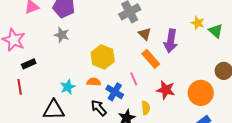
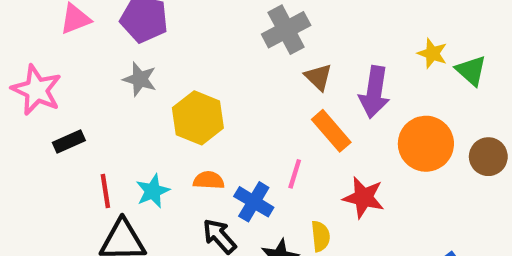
yellow hexagon: (103, 57) -> (198, 118), moved
pink line: (134, 79) -> (295, 174), turned 40
red line: (20, 87) -> (105, 191), moved
orange circle: (201, 93) -> (426, 144), moved

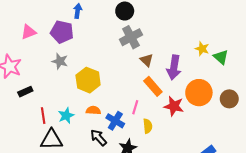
red star: (364, 198) -> (174, 106), moved
yellow semicircle: (321, 236) -> (148, 126), moved

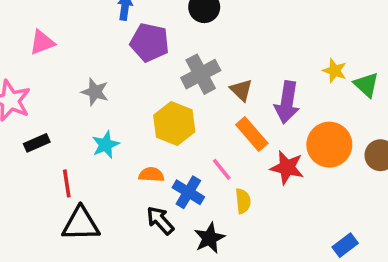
purple pentagon: (62, 32) -> (150, 42), moved
gray cross: (131, 37) -> (201, 74), moved
yellow hexagon: (88, 80) -> (174, 123), moved
pink line: (135, 107) -> (222, 169), turned -56
cyan star: (66, 116) -> (106, 145), moved

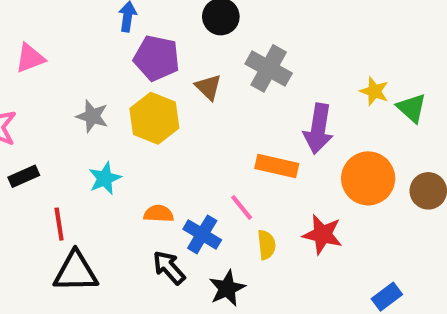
gray cross: (201, 74) -> (269, 68), moved, turned -33
brown triangle: (241, 90) -> (208, 87), moved
yellow hexagon: (174, 123) -> (154, 118), moved
orange rectangle: (252, 134) -> (277, 166), turned -36
red star: (287, 168) -> (322, 234), moved

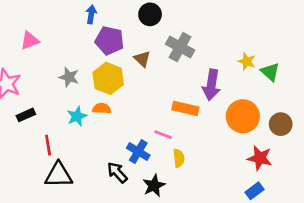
pink line: (242, 207) -> (163, 135), turned -30
orange semicircle: (159, 214) -> (102, 108), moved
red star: (322, 234) -> (260, 158), moved

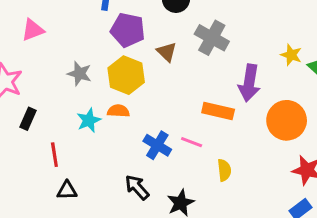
black rectangle: (26, 115) -> (28, 119), turned -42
blue cross: (138, 152) -> (157, 145), moved
yellow semicircle: (179, 158) -> (224, 170), moved
black triangle: (59, 175) -> (67, 190), size x0.6

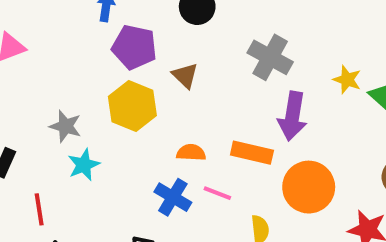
gray cross: (212, 38) -> (270, 57), moved
gray star: (79, 74) -> (65, 126), moved
orange semicircle: (118, 111) -> (191, 153), moved
orange circle: (287, 120) -> (309, 187), moved

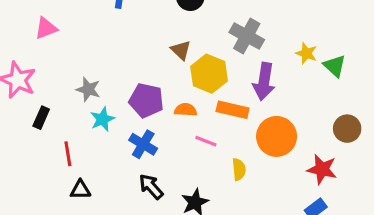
purple pentagon: (134, 47) -> (146, 100), moved
yellow hexagon: (132, 106) -> (209, 74), moved
blue cross: (173, 197) -> (143, 144), moved

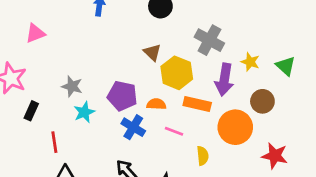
yellow star: (306, 53) -> (250, 62), moved
brown circle: (347, 129) -> (262, 101), moved
blue cross: (143, 144) -> (133, 127), moved

